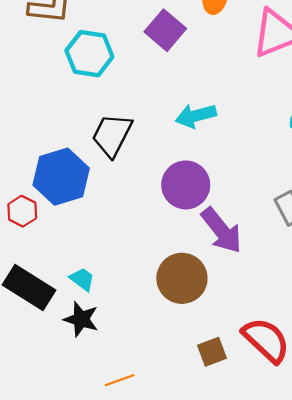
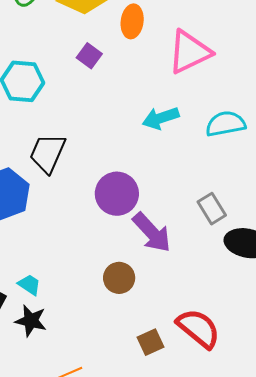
purple square: (165, 30) -> (89, 56), size x0.7
cyan arrow: (196, 116) -> (161, 118), moved
brown circle: (182, 278) -> (119, 278), size x0.7

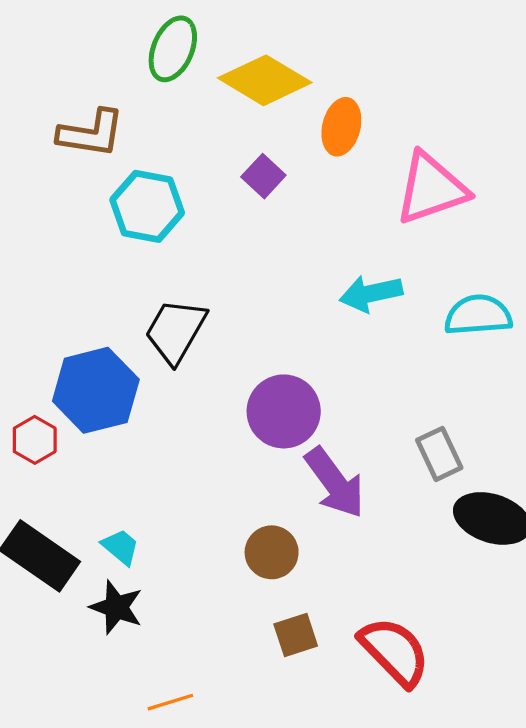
brown square: (151, 342) -> (296, 635), moved

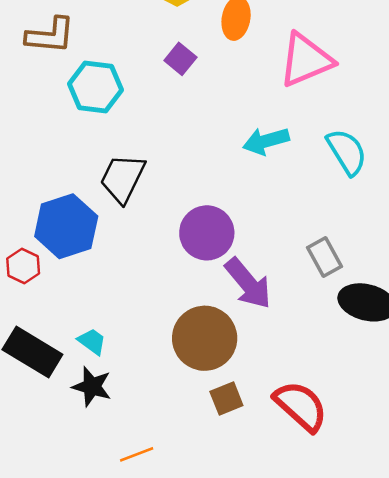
cyan semicircle: (478, 315) -> (347, 152), turned 66
brown circle: (272, 552) -> (205, 338), size x1.6

